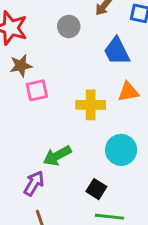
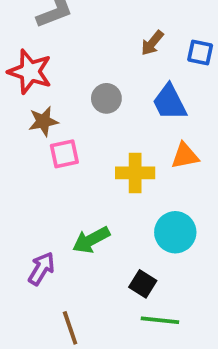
gray circle: (69, 26) -> (106, 98), moved
purple arrow: (34, 183) -> (41, 269), moved

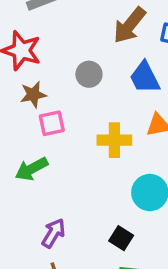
brown arrow: (152, 43) -> (130, 25), size x1.6
green arrow: (91, 240) -> (32, 169), moved
purple arrow: (41, 269) -> (53, 233), moved

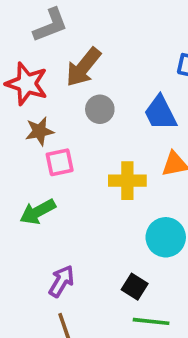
brown arrow: (130, 25) -> (83, 67), moved

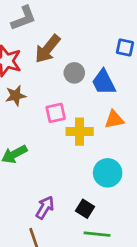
gray circle: (100, 109) -> (74, 73), moved
pink square: (60, 162) -> (56, 113), moved
purple arrow: (61, 281) -> (45, 208), moved

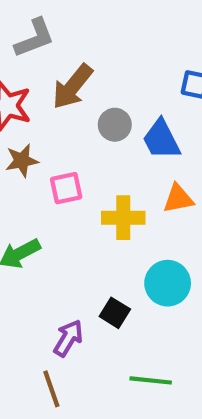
pink square: (56, 113) -> (66, 188), moved
black square: (85, 209) -> (115, 313), moved

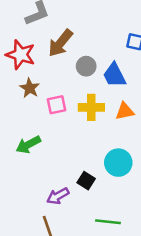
brown star: (22, 161) -> (30, 88), turned -30
yellow cross: (123, 218) -> (91, 107), moved
purple arrow: (68, 338) -> (58, 196), turned -150

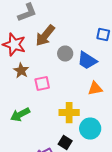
blue trapezoid: (114, 75) -> (87, 61), turned -30
yellow cross: (91, 107) -> (69, 113), moved

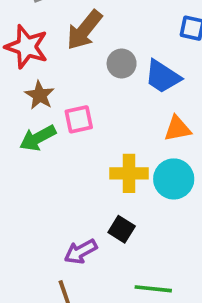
green arrow: (20, 115) -> (38, 138), moved
cyan circle: (90, 129) -> (174, 179), moved

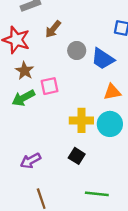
brown arrow: (84, 30) -> (53, 29), size x0.7
purple arrow: (81, 252) -> (30, 161), moved

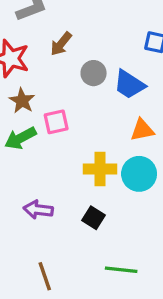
purple arrow: (30, 161) -> (38, 210), moved, turned 36

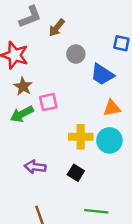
brown arrow: (61, 44) -> (57, 28), moved
gray circle: (94, 73) -> (76, 54), moved

